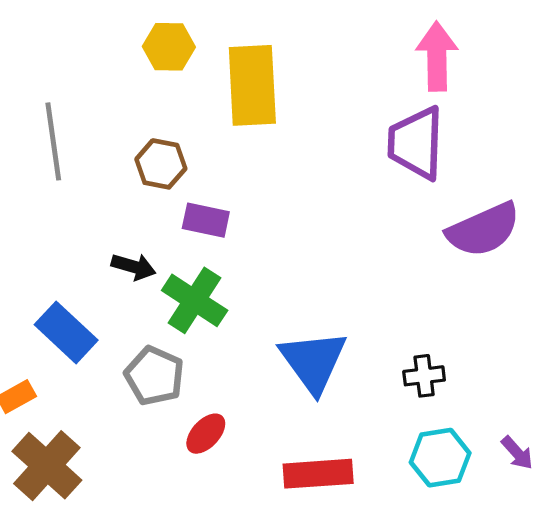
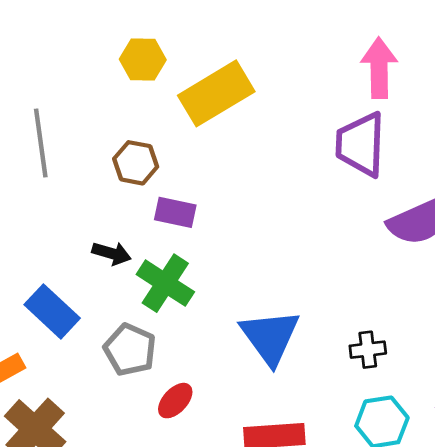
yellow rectangle: (252, 85) -> (216, 93), turned 62

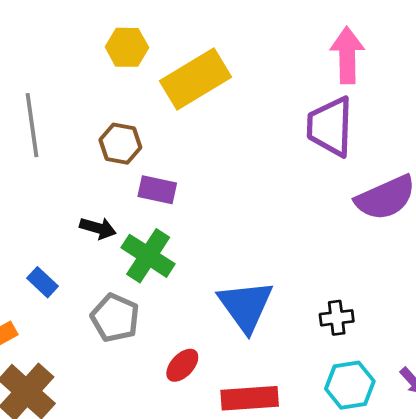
blue rectangle: (52, 311) -> (43, 282), size x0.6
red ellipse: (175, 401) -> (182, 365), moved

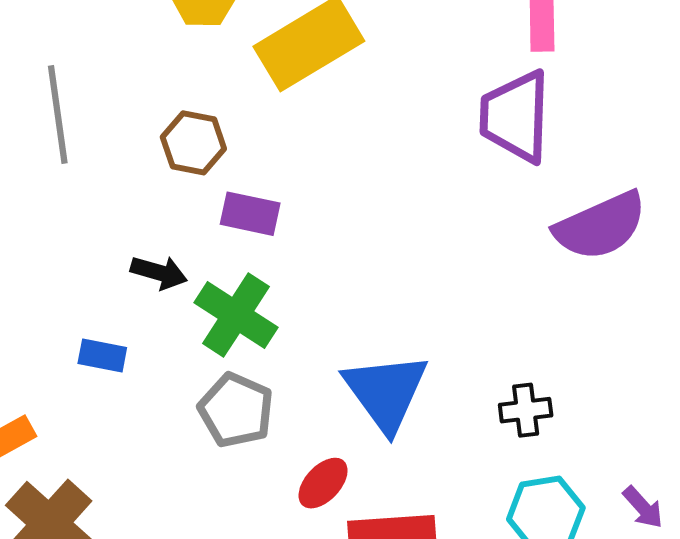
blue rectangle: (43, 282) -> (102, 355), moved, turned -32
gray pentagon: (115, 318) -> (236, 410), moved
red ellipse: (182, 365) -> (323, 483), moved

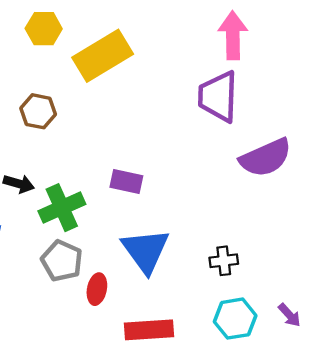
purple rectangle: (250, 214) -> (126, 182), moved
green cross: (236, 315) -> (62, 208), turned 33
red ellipse: (323, 483) -> (97, 289), moved, turned -32

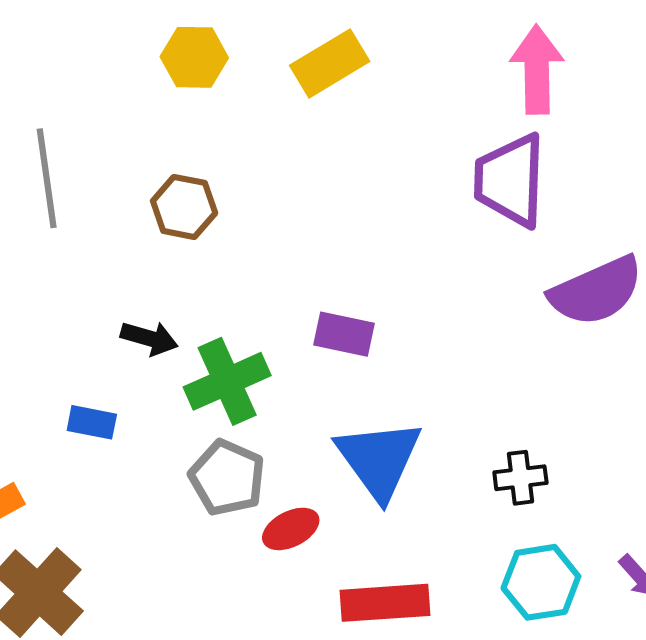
yellow rectangle: (103, 56) -> (330, 63), moved, size x0.7
red ellipse: (97, 289) -> (291, 529), turned 52

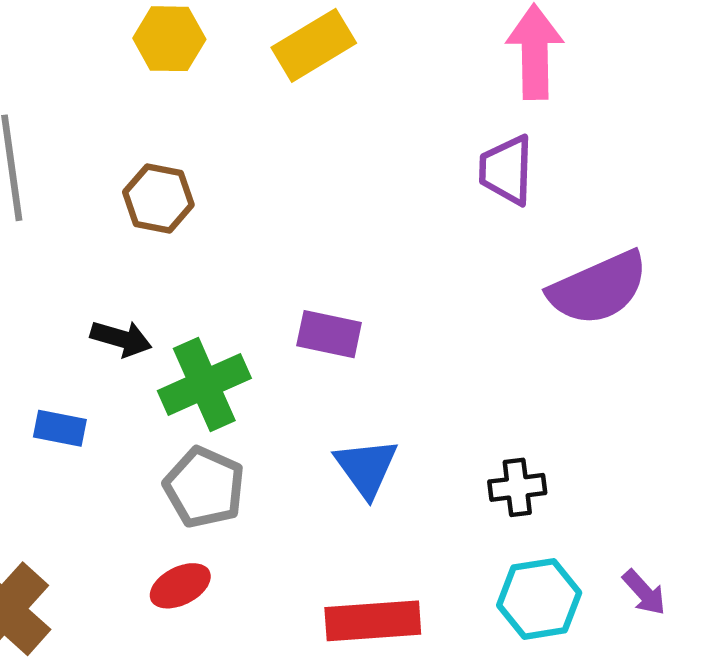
purple trapezoid: (510, 180) -> (506, 170), size x0.7
blue triangle: (379, 459) -> (366, 468), size x0.7
red ellipse: (291, 529) -> (180, 586), moved

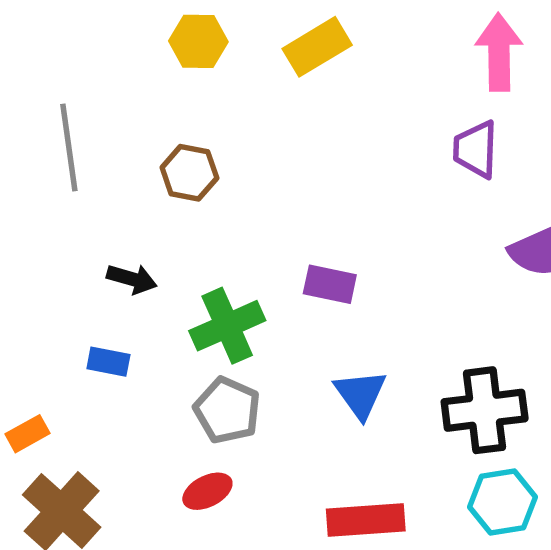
black arrow: (121, 339) -> (132, 279), moved
black cross: (517, 487) -> (485, 410), size x1.8

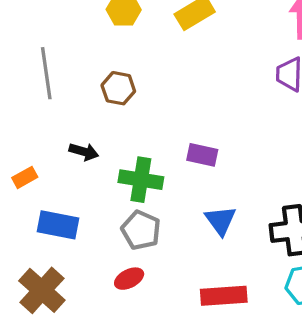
green cross: (227, 326) -> (141, 180), turned 33
blue rectangle: (108, 362) -> (58, 225), moved, size x1.6
orange rectangle: (27, 434) -> (25, 177), moved

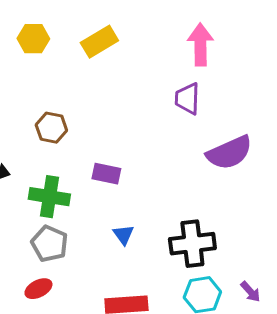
brown hexagon: (118, 88) -> (51, 128), moved
blue triangle: (220, 220) -> (123, 235), size x0.7

